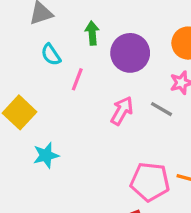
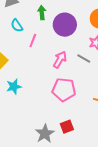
pink pentagon: (150, 182) -> (64, 90), moved

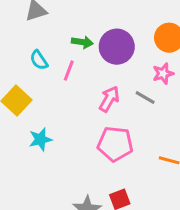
green arrow: (42, 13) -> (82, 42), moved, turned 104
cyan semicircle: (17, 26) -> (39, 60), moved

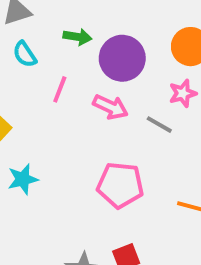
green arrow: (82, 42) -> (77, 37), moved
cyan semicircle: (39, 60) -> (25, 54), moved
pink arrow: (109, 99) -> (111, 107), moved, turned 85

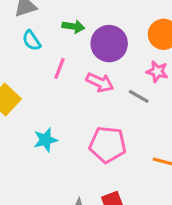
pink star: (183, 93) -> (157, 72), turned 30
cyan star: (23, 179) -> (45, 140), moved

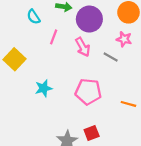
pink arrow: (100, 82) -> (83, 47), turned 36

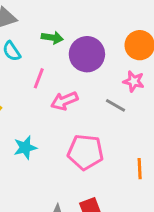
pink arrow: (83, 47) -> (64, 101), moved, turned 96
orange line: (128, 104) -> (140, 169), turned 72

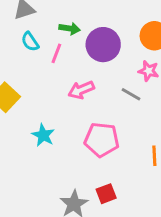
pink line: (39, 78) -> (56, 53), moved
cyan star: (25, 148) -> (43, 135), turned -30

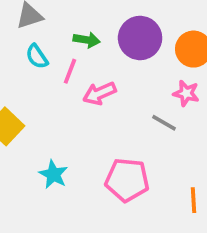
purple circle: (103, 45) -> (140, 38), moved
pink arrow: (81, 90) -> (99, 93), moved

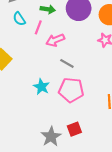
gray line: (164, 123) -> (67, 63), moved
cyan star: (53, 174) -> (41, 87), moved

